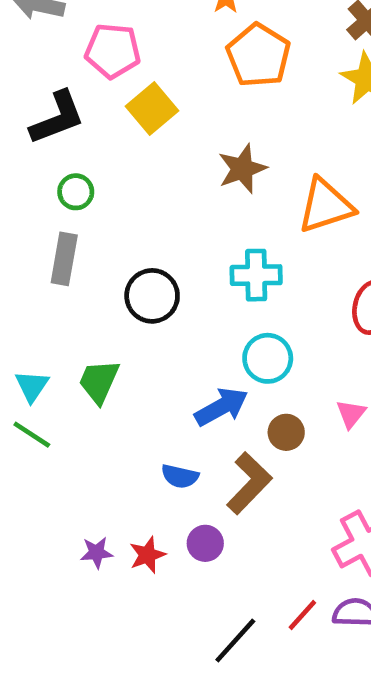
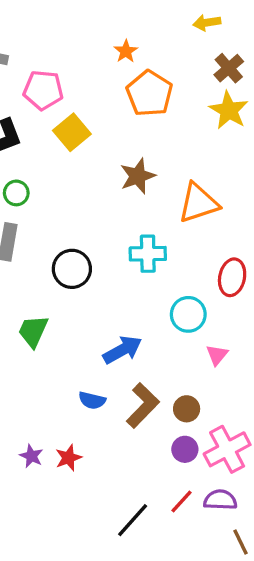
cyan circle: (268, 358) -> (188, 314), moved
brown circle: (286, 432) -> (187, 409), moved
purple circle: (205, 543) -> (185, 449), moved
purple star: (97, 553) -> (31, 456), turned 30

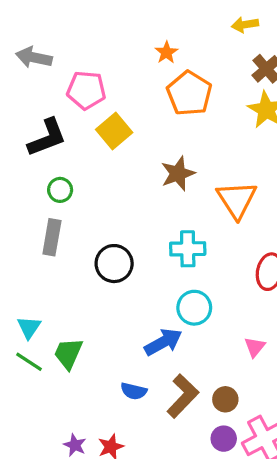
orange triangle: (198, 203) -> (237, 200), turned -45
cyan circle: (188, 314) -> (194, 308), moved
green trapezoid: (33, 331) -> (68, 354), moved

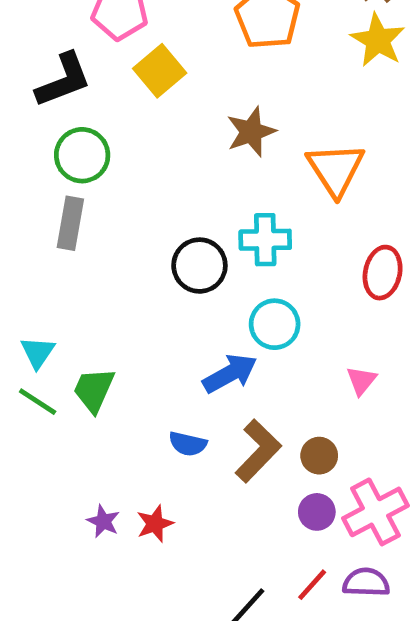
green circle: (60, 190) -> (82, 155), size x1.5
black circle: (114, 264) -> (199, 266), moved

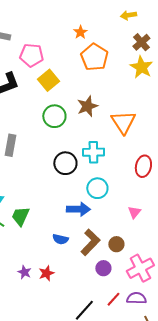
green circle: (82, 155) -> (54, 116), moved
blue arrow: (230, 373) -> (78, 209), turned 30
purple circle: (317, 512) -> (103, 268), moved

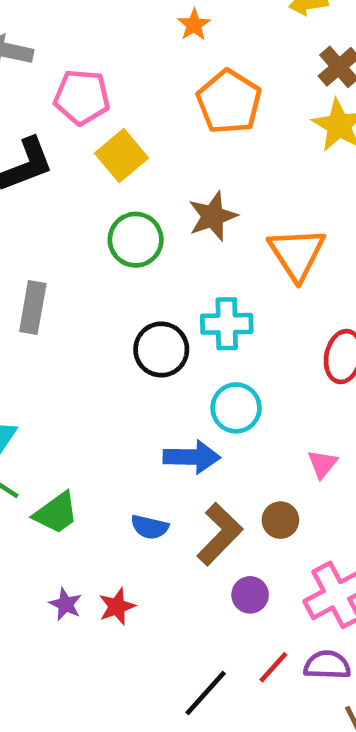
orange star: (80, 32) -> (194, 25), moved
green trapezoid: (20, 216) -> (56, 513), moved, turned -150
brown circle: (116, 244) -> (280, 520), moved

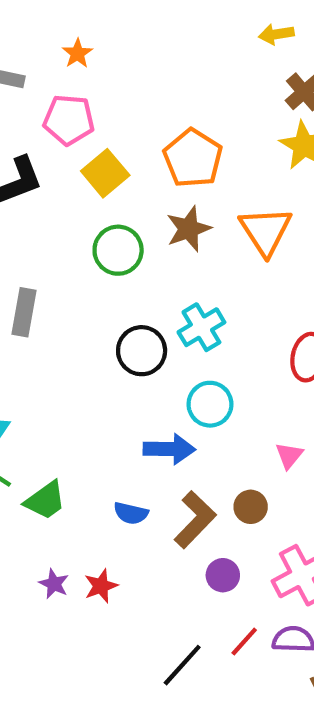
orange star: (194, 25) -> (77, 53), moved
orange pentagon: (229, 102) -> (193, 158), moved
orange triangle: (297, 254) -> (266, 231), moved
cyan cross: (227, 324) -> (201, 327), turned -30

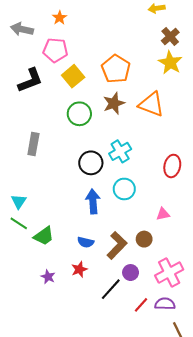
orange triangle: (266, 231) -> (151, 104), turned -36
blue arrow: (169, 449) -> (93, 201), moved, turned -95
pink triangle: (289, 455) -> (163, 214), turned 40
red star: (101, 586) -> (79, 269), moved
black line: (182, 665) -> (111, 289), moved

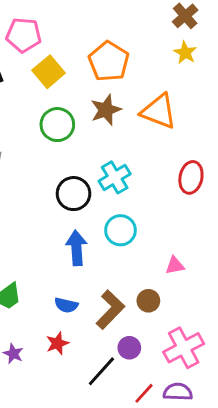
yellow star: (170, 63) -> (185, 53), size x0.7
red ellipse: (172, 166) -> (191, 177), moved

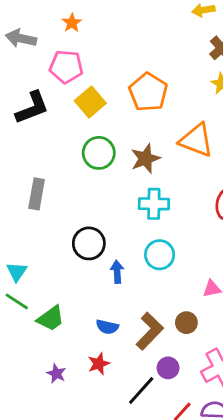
brown star: (106, 110) -> (145, 159), moved
cyan cross: (115, 177) -> (154, 204), turned 32
black circle: (74, 194) -> (89, 243), moved
blue arrow: (76, 248) -> (117, 272), size x0.7

